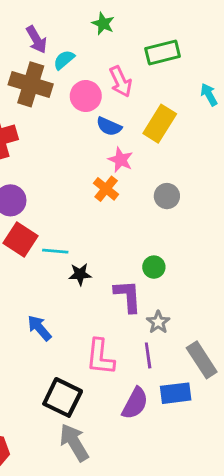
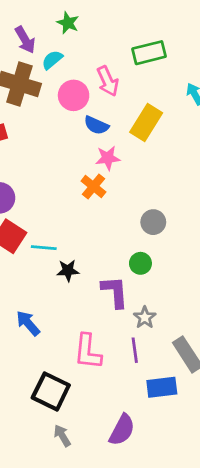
green star: (103, 24) -> (68, 23), moved
pink star: (121, 160) -> (108, 158), turned -30
gray circle: (167, 196) -> (153, 222), moved
purple semicircle: (135, 403) -> (122, 430), moved
gray arrow: (74, 442) -> (62, 436), size x0.6

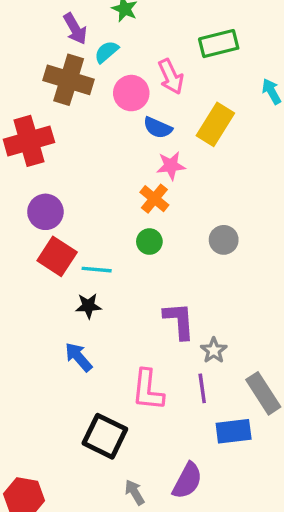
green circle: (140, 263) -> (149, 242), moved
black star: (68, 270) -> (88, 306), moved
gray arrow: (62, 436) -> (135, 492), moved

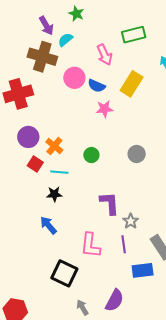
pink circle: (131, 93) -> (74, 78), moved
orange cross: (154, 199) -> (54, 146), moved
red square: (57, 256) -> (35, 164), size x0.7

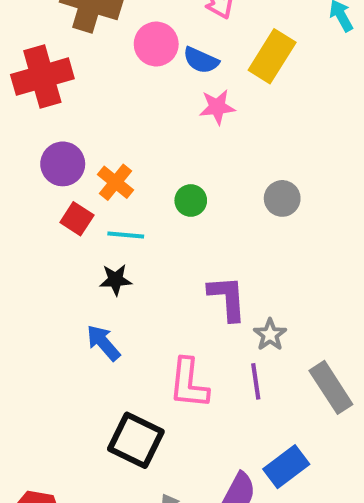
blue rectangle: (143, 270) -> (286, 467), moved, turned -30

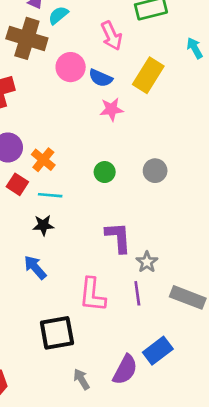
green circle: (191, 200) -> (105, 172), moved
gray rectangle: (331, 387) -> (188, 297), turned -36
black square: (136, 440) -> (57, 333), turned -36

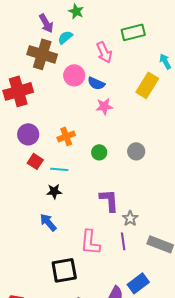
yellow rectangle: (148, 75) -> (147, 85), moved
orange cross: (43, 160) -> (66, 136), moved, turned 30

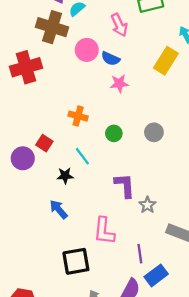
purple circle: (28, 134) -> (23, 158), moved
orange cross: (66, 136) -> (78, 116), turned 36
cyan line: (59, 169) -> (82, 156), moved, turned 48
purple line: (123, 241) -> (140, 254), moved

